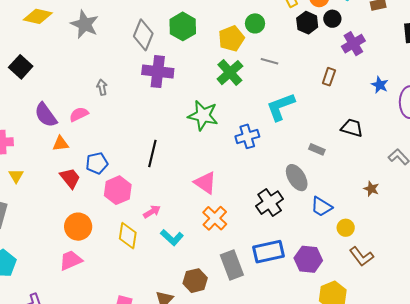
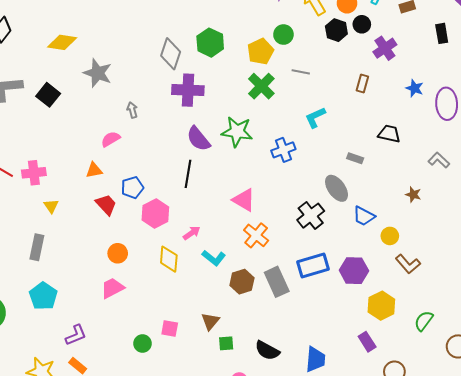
gray star: (85, 24) -> (98, 73), moved
cyan L-shape: (281, 107) -> (315, 117), size x0.7
purple semicircle: (46, 115) -> (198, 139), moved
orange circle: (78, 227) -> (118, 253), size x0.7
brown hexagon: (195, 281) -> (242, 282), moved

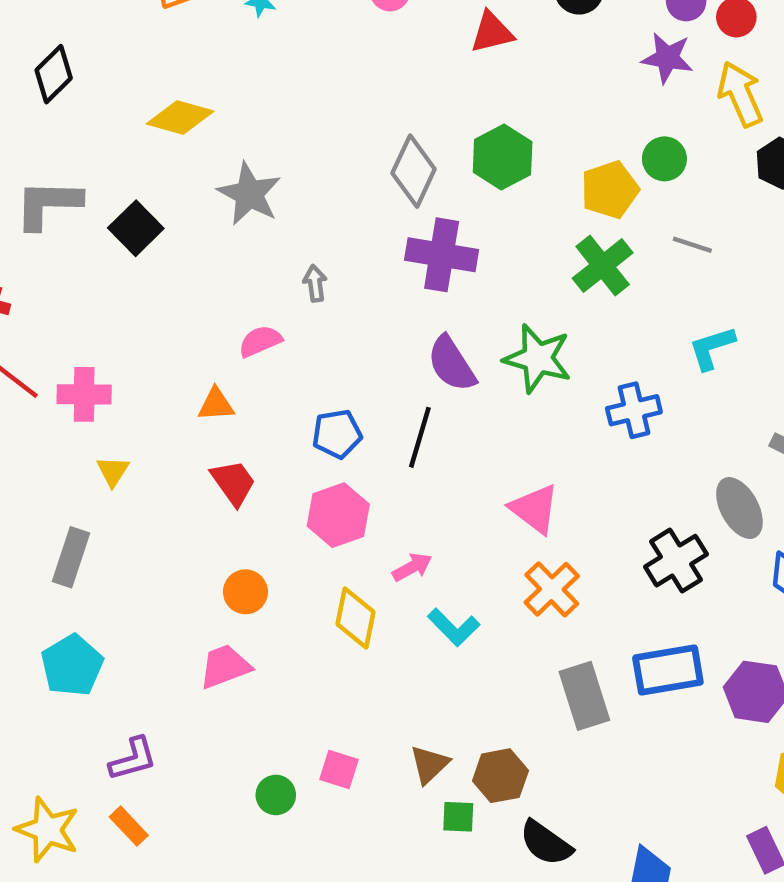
blue pentagon: (132, 188) -> (337, 434), moved
brown hexagon: (242, 282) -> (500, 776), moved

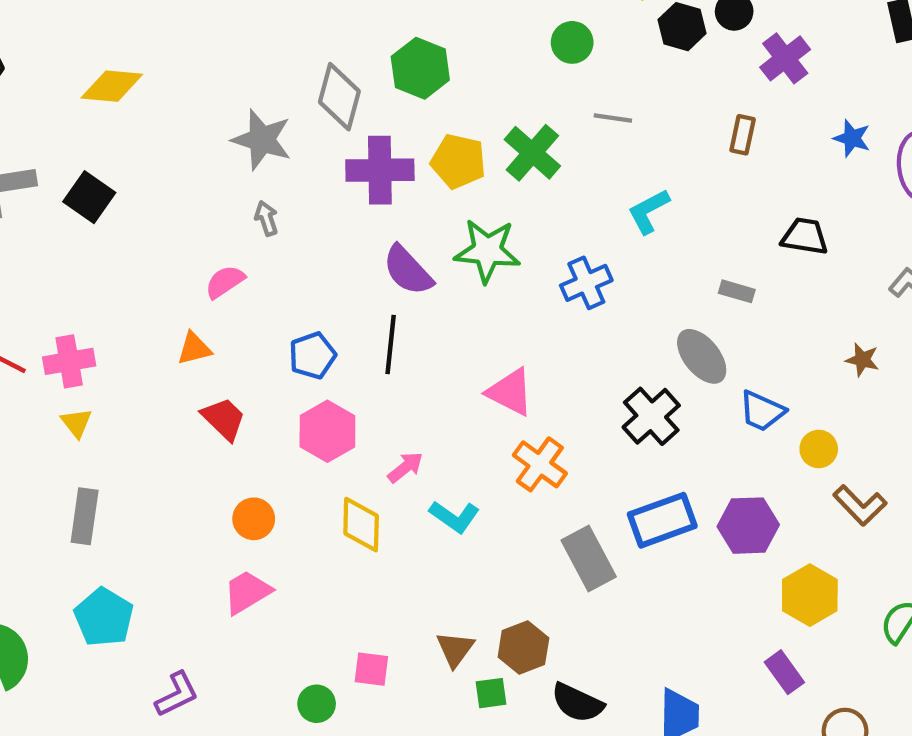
yellow pentagon: (610, 190) -> (458, 161), moved, turned -30
gray star: (249, 194) -> (262, 140), moved
yellow triangle: (113, 471) -> (77, 423), moved

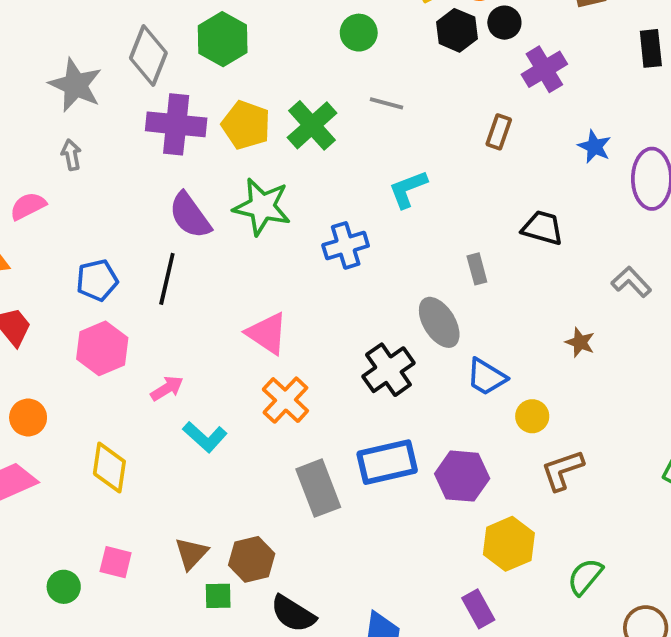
gray rectangle: (737, 291) -> (477, 269), turned 52
brown L-shape: (860, 505) -> (562, 470), turned 108
yellow diamond: (361, 525) -> (109, 468), moved

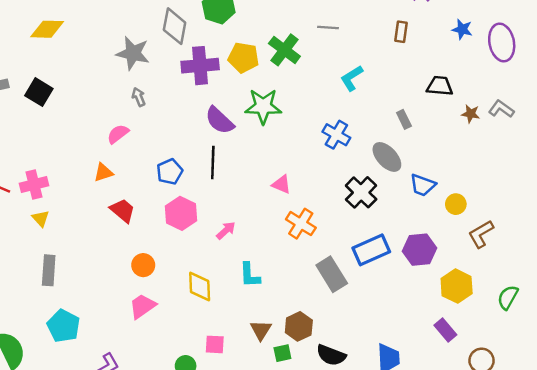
blue cross: (346, 245) -> (336, 135), moved, turned -32
pink triangle: (267, 333) -> (281, 184), size x0.7
brown star: (580, 342) -> (471, 114), moved
cyan L-shape: (205, 437) -> (250, 275), moved, turned 56

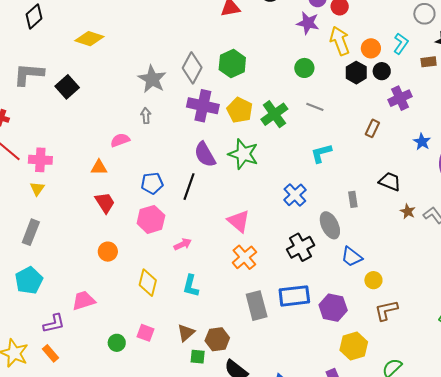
pink triangle: (281, 184) -> (239, 221), size x1.4
pink trapezoid: (142, 306) -> (83, 301), moved

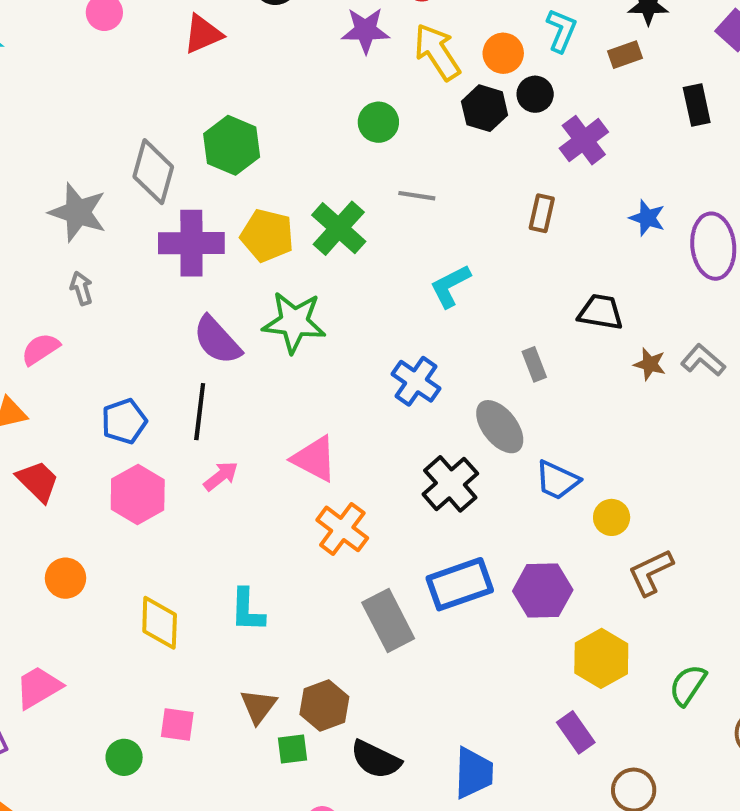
pink arrow: (183, 244) -> (221, 476), moved

